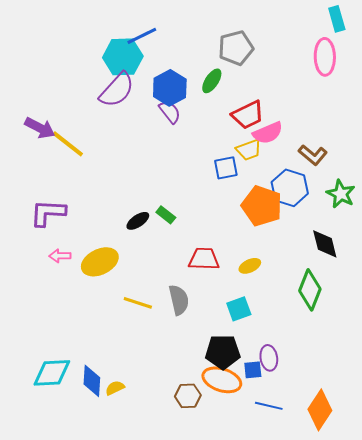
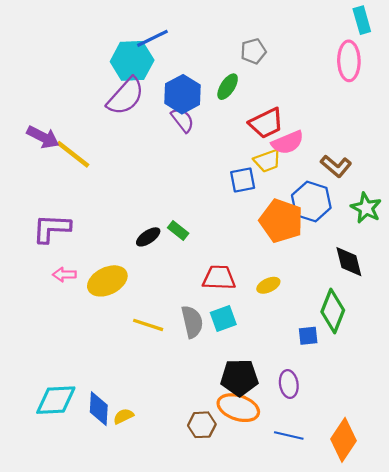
gray pentagon: (236, 48) -> (253, 51), size x0.7
cyan square: (239, 309) -> (223, 319), moved
blue square: (253, 370) -> (308, 336), moved

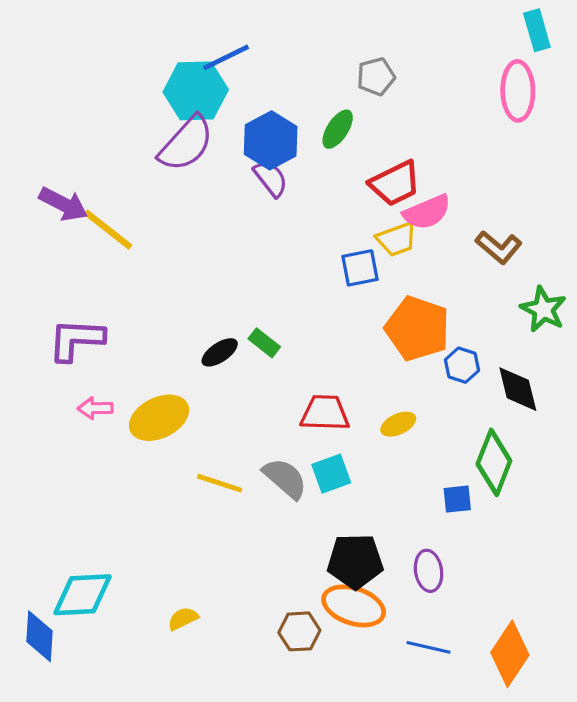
blue hexagon: (311, 202) -> (462, 365), moved, size x0.6
gray semicircle: (192, 322) -> (285, 478), turned -36
blue diamond: (99, 409) -> (39, 636), moved

